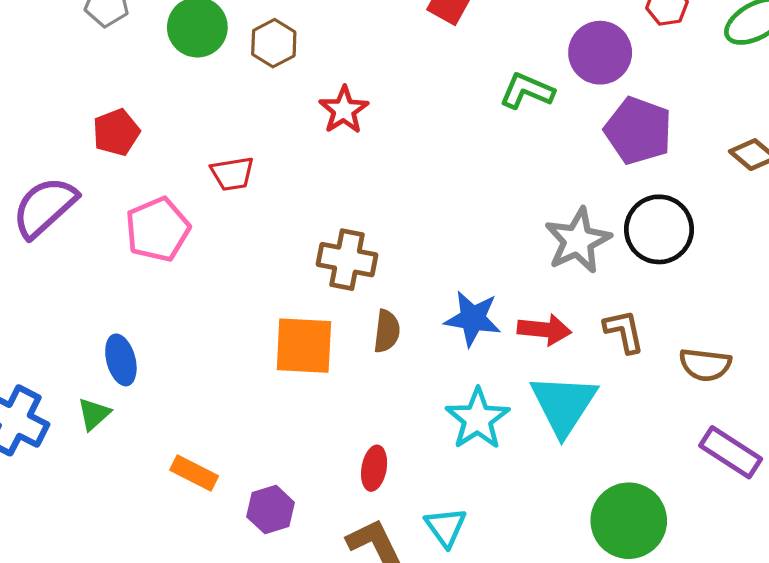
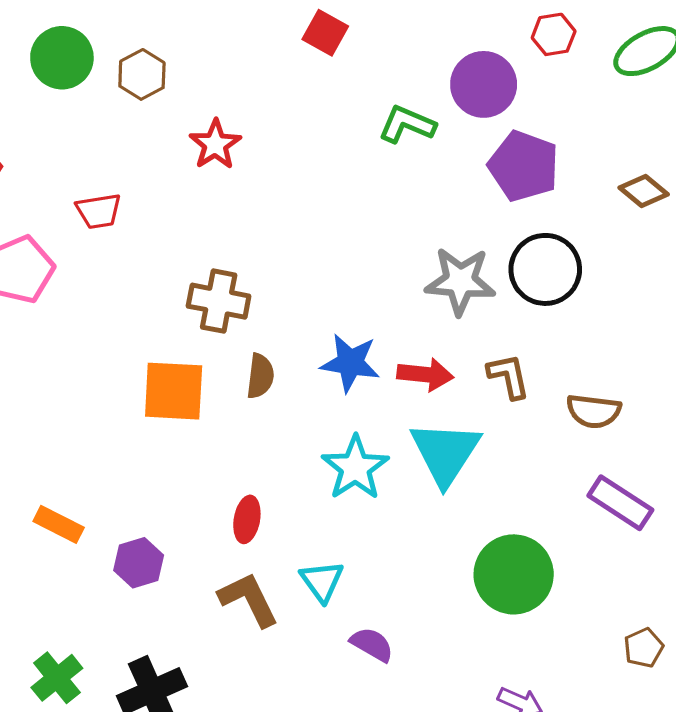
gray star: (578, 241) -> (460, 281), turned 30

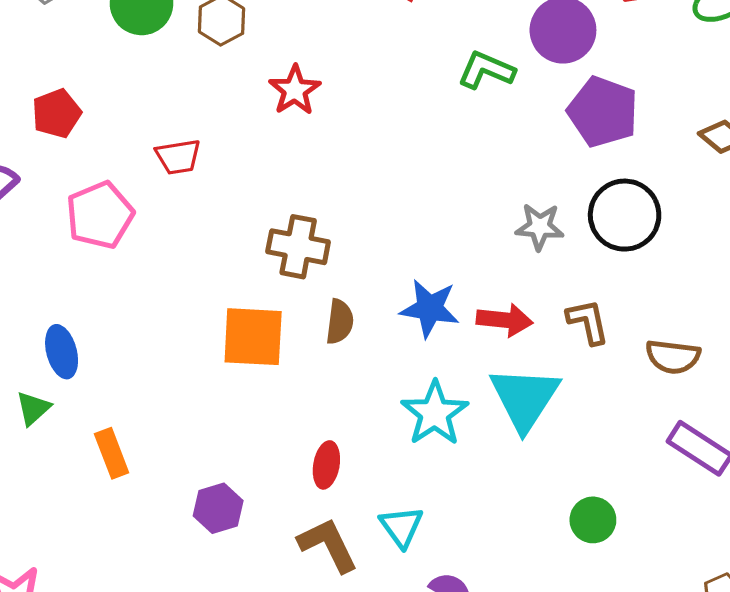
gray star: (460, 281) -> (540, 227), size x0.7
orange rectangle: (59, 524) -> (112, 453), moved, turned 42
green circle: (514, 574) -> (593, 520), size x0.6

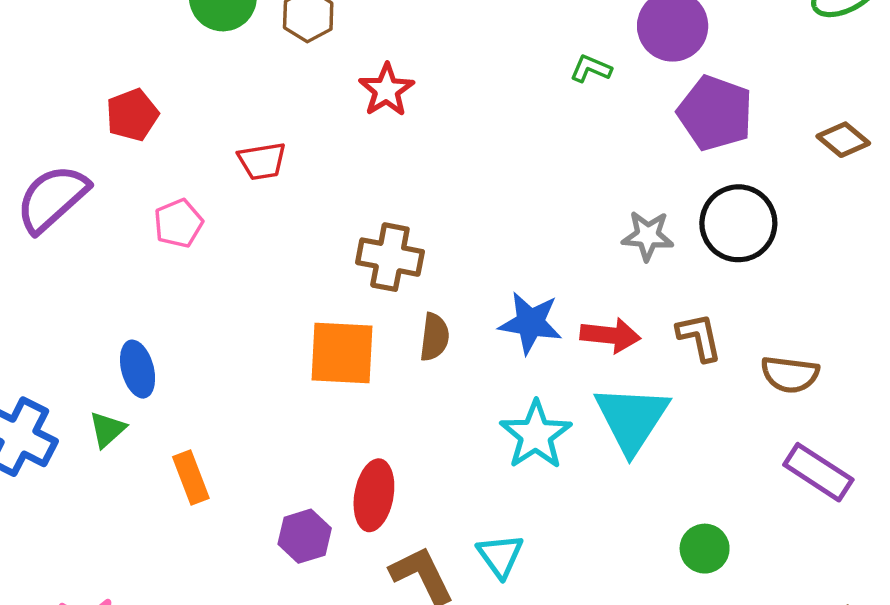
green L-shape: (486, 70) -> (591, 69), size x0.7
pink pentagon: (100, 215) -> (178, 223), size x0.7
red ellipse: (326, 465) -> (374, 495), moved, size x1.4

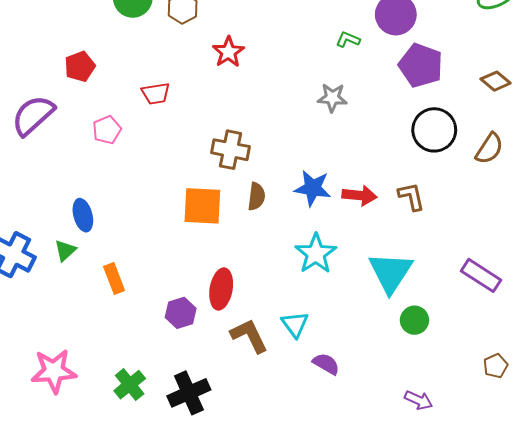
gray star: (648, 236) -> (332, 98), moved
brown semicircle: (790, 374) -> (489, 149), moved, turned -64
cyan triangle: (632, 419) -> (391, 272), moved

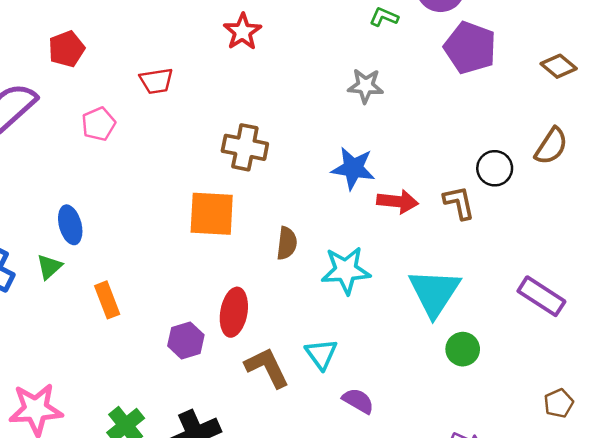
black circle: (434, 130) -> (495, 168), moved, size x0.7
blue star: (313, 188) -> (353, 168), moved
brown semicircle: (256, 196) -> (287, 243), moved
cyan star: (316, 254) -> (346, 270), turned 30

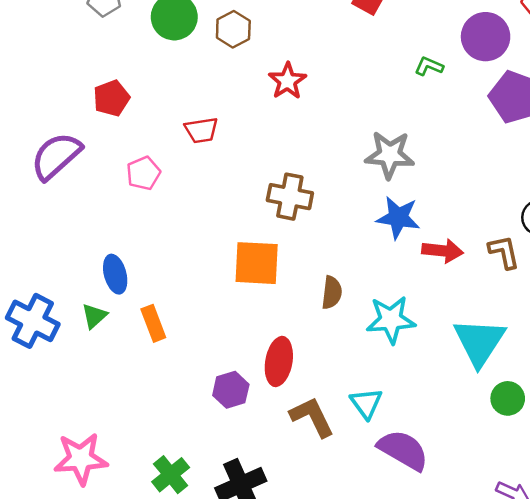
gray star: (365, 86) -> (390, 155), moved, size x1.4
orange rectangle: (107, 300) -> (153, 323), moved
purple semicircle: (358, 401) -> (403, 450), size x1.6

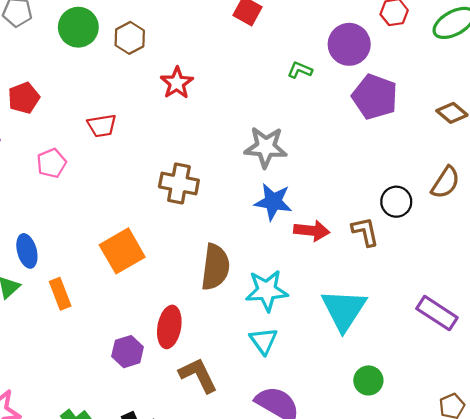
orange square: (257, 263) -> (122, 251), moved, turned -33
brown semicircle: (332, 293) -> (215, 267), size x1.6
green circle: (508, 398) -> (368, 380), moved
cyan triangle: (366, 403) -> (264, 341), moved

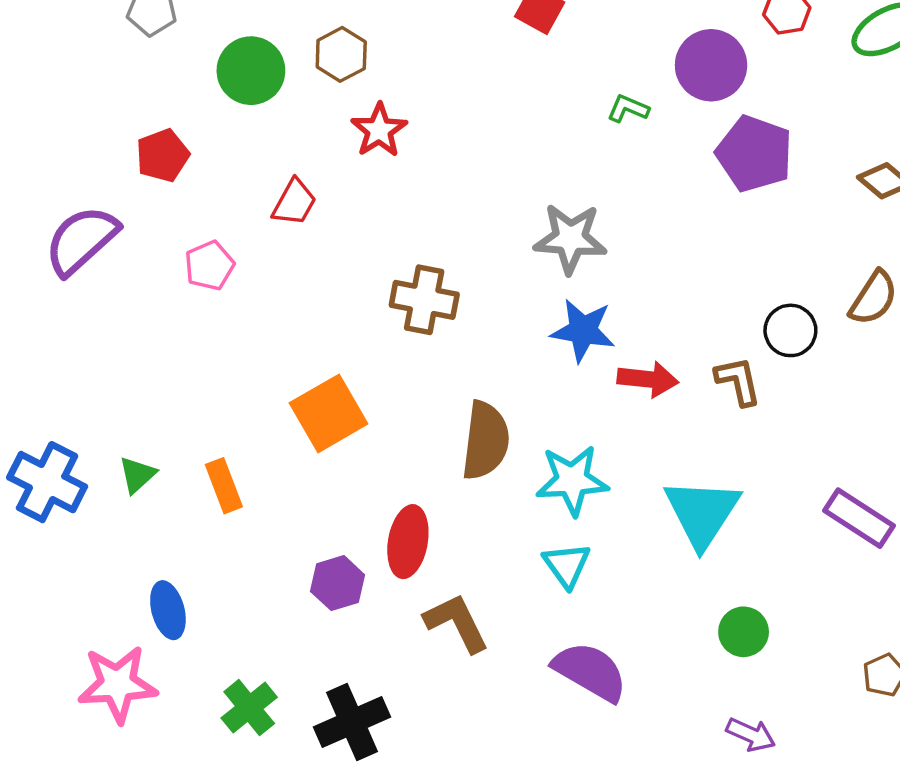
green circle: (78, 27) -> (251, 71), moved
red star: (177, 83) -> (379, 130), moved
red trapezoid: (102, 126) -> (294, 202), turned -52
blue ellipse: (27, 251) -> (168, 610), moved

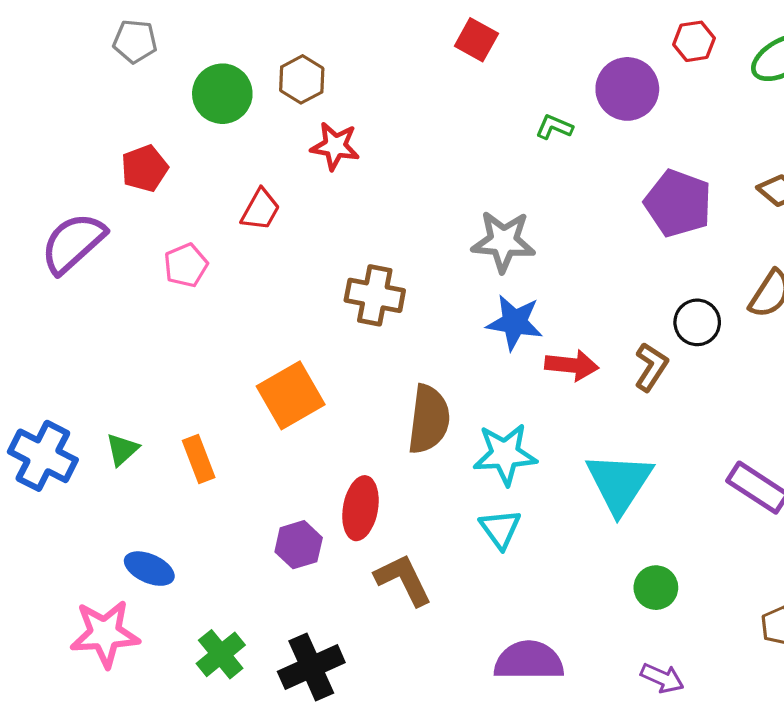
red star: (379, 130) -> (335, 146), turned -30
purple pentagon: (754, 154) -> (678, 203), moved
brown L-shape: (738, 381) -> (651, 367), turned 45
blue ellipse: (168, 610) -> (149, 569), turned -51
purple semicircle: (590, 671) -> (529, 661), moved, turned -30

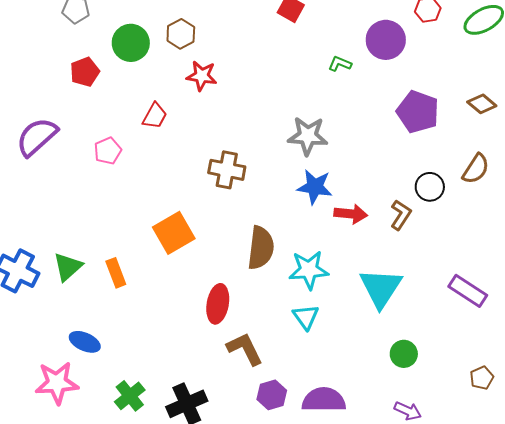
red pentagon: (145, 168) -> (85, 72), moved
green triangle: (122, 449) -> (68, 267), size x1.4
purple hexagon: (299, 545) -> (272, 395), moved

